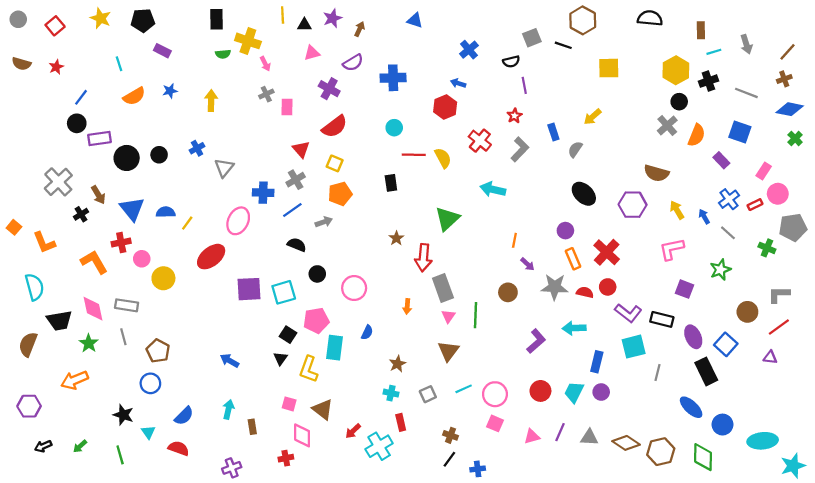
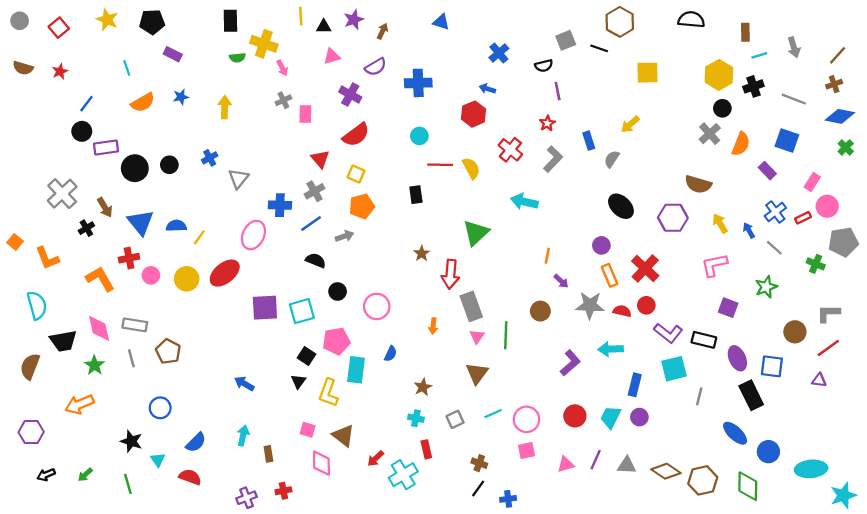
yellow circle: (163, 278) -> (187, 279), moved
blue square: (726, 344) -> (772, 366), turned -35
brown pentagon: (158, 351) -> (168, 351), moved
pink square: (495, 423) -> (527, 450), turned -35
red cross: (286, 458) -> (283, 491), moved

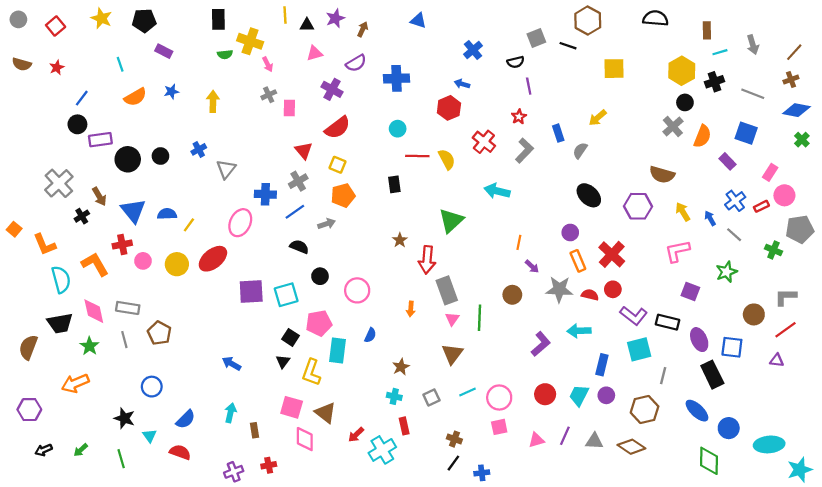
cyan semicircle: (37, 305) -> (61, 279), moved
pink square: (308, 430) -> (292, 407), size x1.5
brown hexagon: (703, 480) -> (645, 410), moved

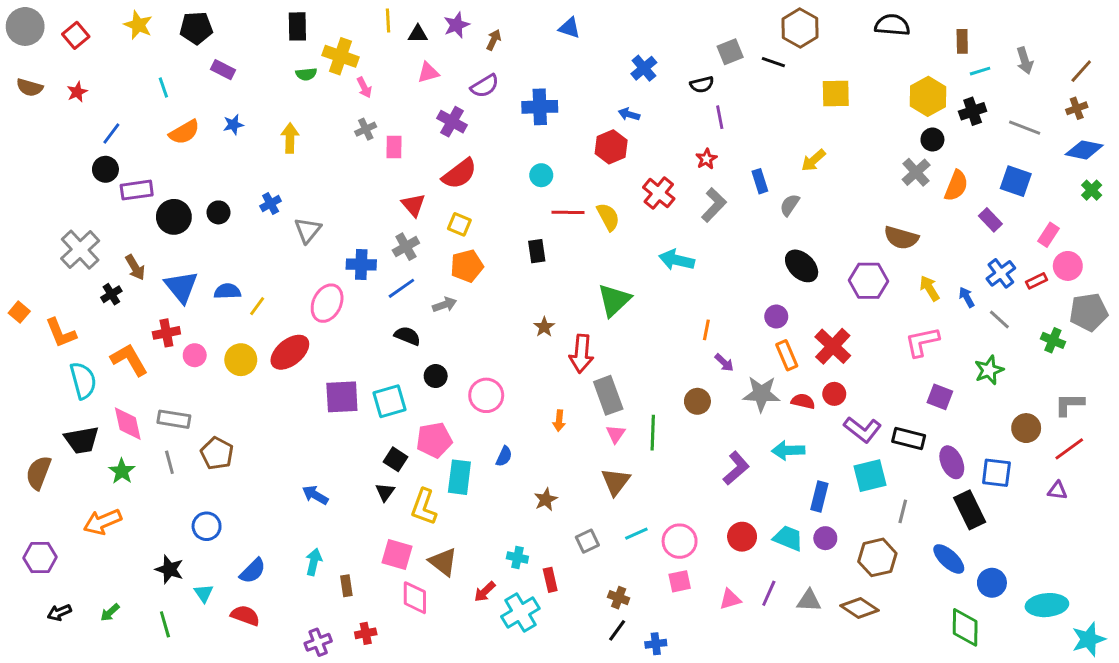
gray circle: (18, 19) -> (25, 26), size x1.6
cyan trapezoid: (579, 395) -> (788, 538), turned 85
cyan cross: (394, 396) -> (517, 557), moved

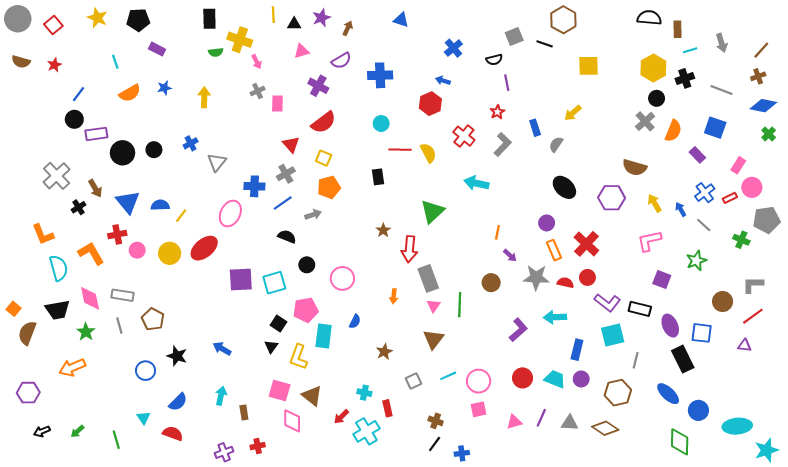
black semicircle: (892, 25) -> (649, 18), moved
orange square: (19, 312) -> (14, 309), moved
black star: (169, 569) -> (177, 356), moved

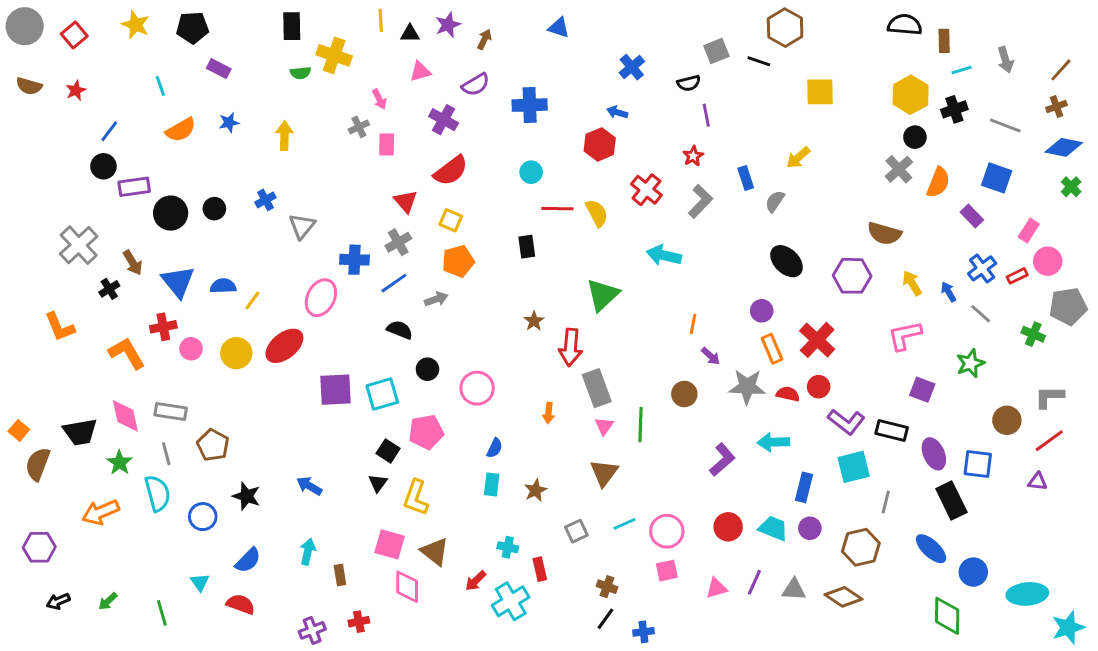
pink arrow: (257, 62) -> (379, 99), moved
cyan semicircle: (59, 268) -> (157, 493), moved
cyan rectangle: (324, 336) -> (492, 484), moved, size x0.7

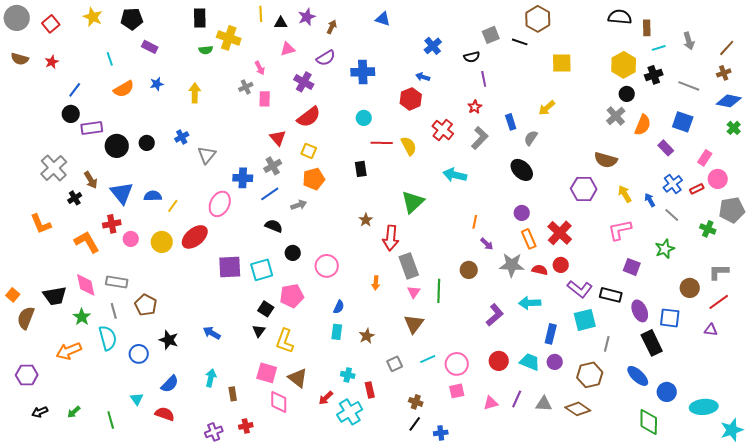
black ellipse: (787, 261) -> (522, 170), moved

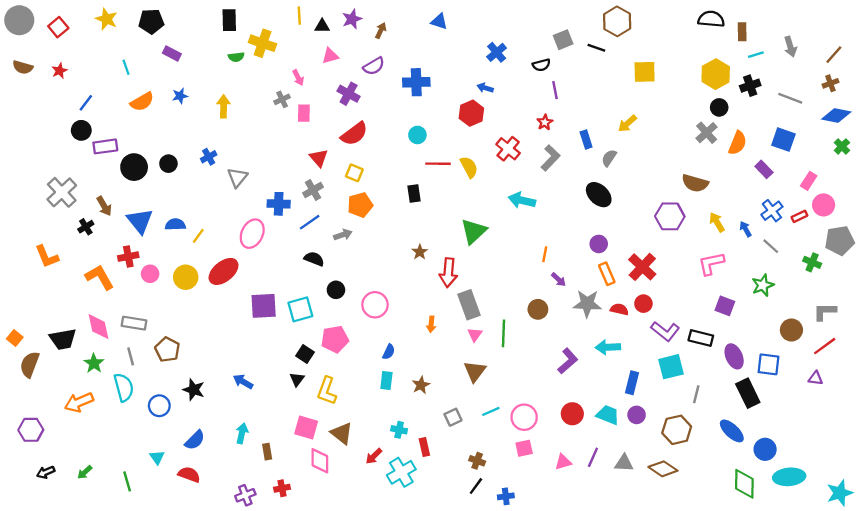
cyan ellipse: (704, 407) -> (789, 477), moved

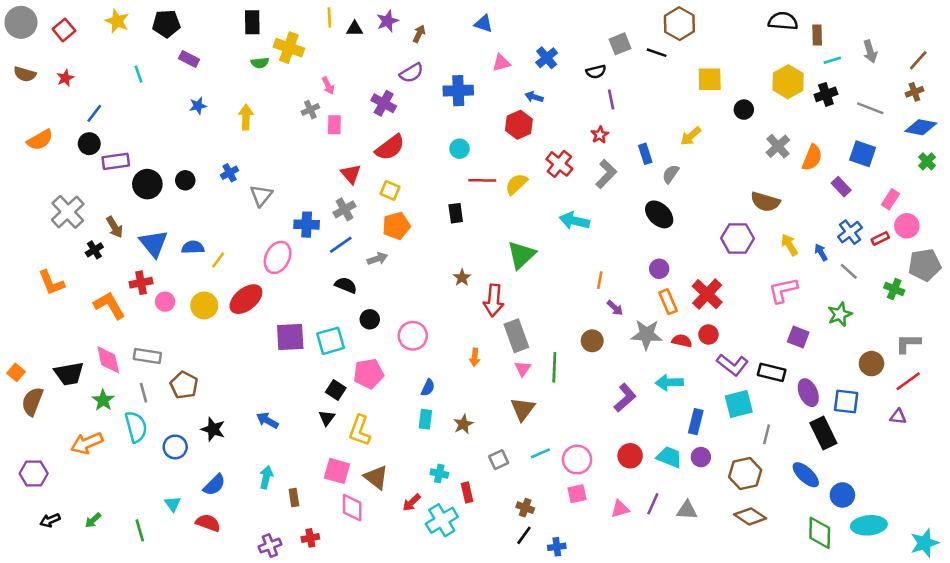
pink triangle: (330, 56) -> (501, 63), moved
orange semicircle: (142, 102) -> (40, 140), moved
black circle: (719, 107) -> (744, 110), moved
yellow semicircle: (469, 167) -> (516, 184), turned -105
brown diamond: (663, 469) -> (750, 516), moved

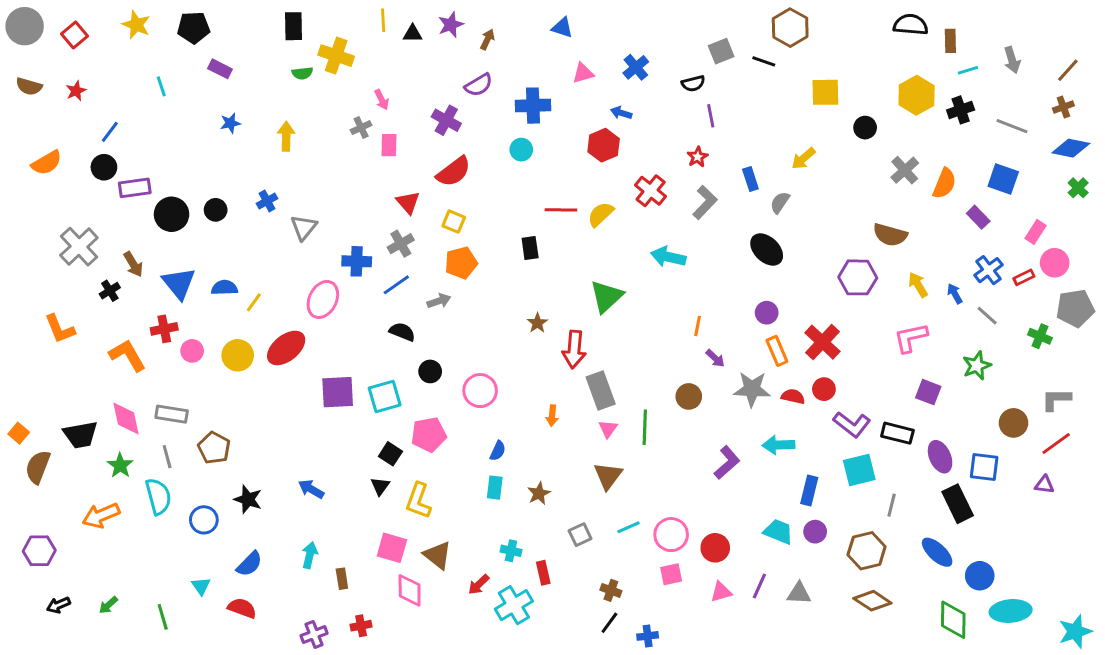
cyan circle: (459, 149) -> (521, 150), moved
red circle: (630, 456) -> (715, 548), moved

